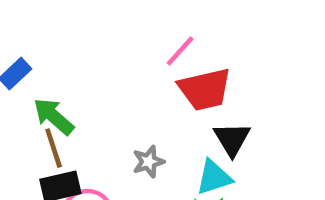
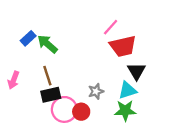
green arrow: (54, 116) -> (47, 44), moved
gray star: (148, 162) -> (96, 91), moved

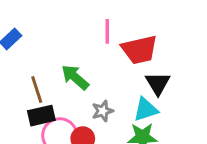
pink line: (111, 27) -> (107, 31), moved, turned -42
green arrow: (47, 44) -> (75, 77), moved

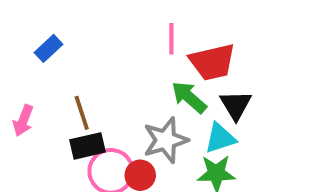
green arrow: (75, 77) -> (189, 97), moved
gray star: (103, 111) -> (166, 140), size x1.6

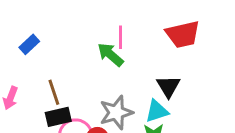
red trapezoid: (212, 62) -> (183, 34), moved
green arrow: (189, 97) -> (110, 55), moved

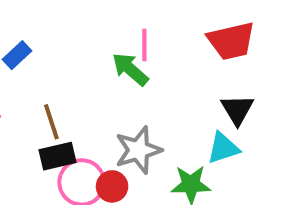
black triangle: (168, 86) -> (237, 110), moved
cyan triangle: (157, 111) -> (223, 148), moved

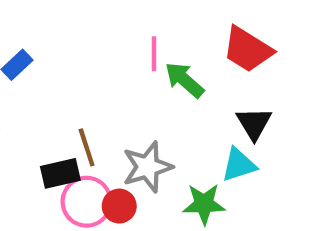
red trapezoid: (231, 41) -> (247, 49), turned 45
green arrow: (130, 69) -> (184, 80), moved
brown line: (51, 122) -> (87, 147), moved

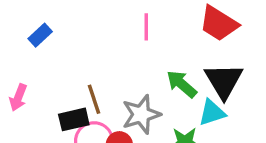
green arrow: (184, 80) -> (182, 84), moved
black triangle: (254, 123) -> (224, 81), size x1.4

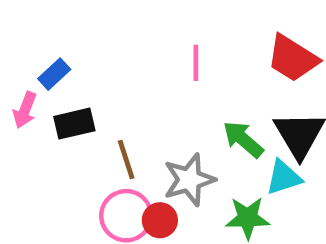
pink arrow: (18, 98) -> (25, 110), moved
black rectangle: (74, 119) -> (74, 124), moved

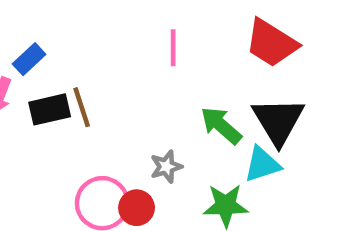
brown line: (126, 159) -> (82, 107), moved
gray star: (189, 180) -> (166, 167), size x0.6

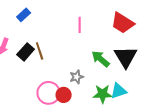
blue rectangle: (29, 59) -> (24, 15), moved
black rectangle: (50, 109) -> (26, 52), turned -36
cyan triangle: (262, 164) -> (119, 91), moved

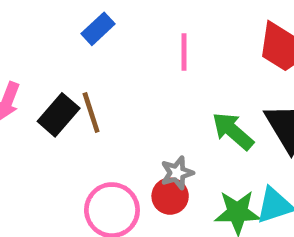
blue rectangle: (24, 15) -> (98, 29), moved
red circle: (64, 95) -> (170, 196), moved

